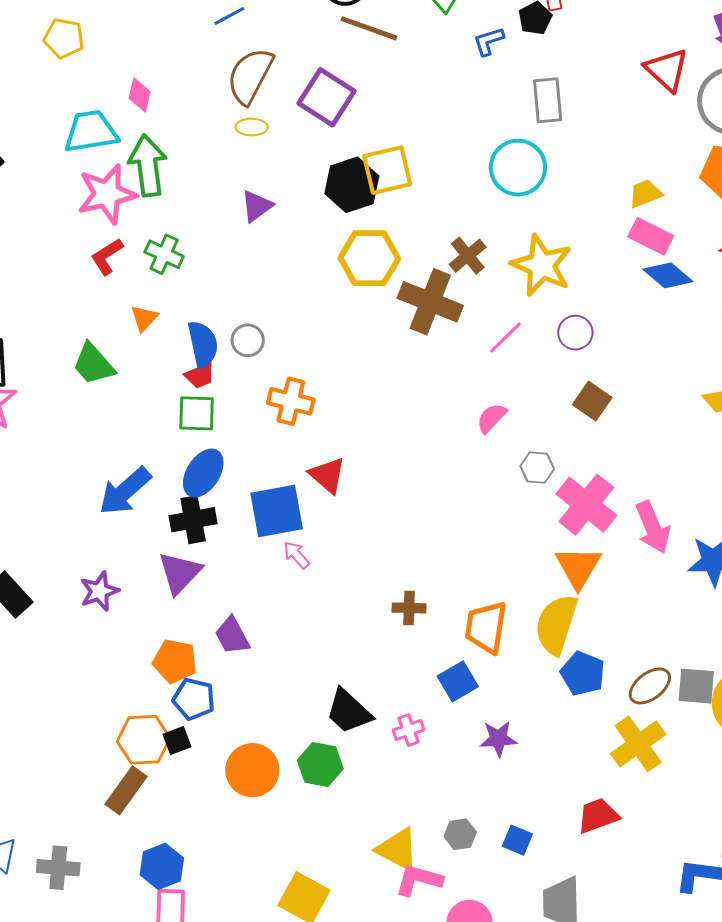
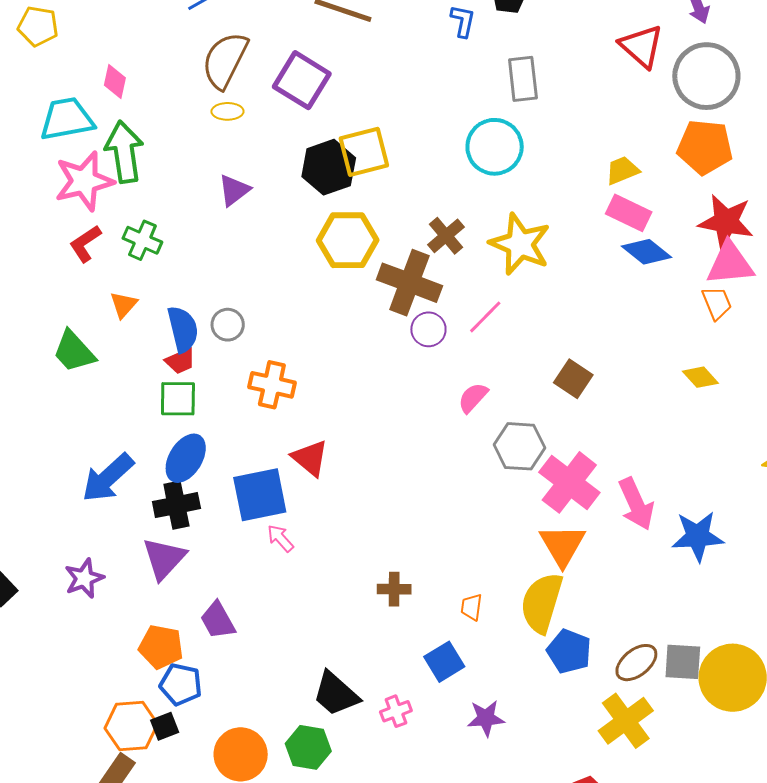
blue L-shape: (489, 41) -> (463, 21), turned 120
purple circle: (575, 333) -> (428, 329), moved
gray hexagon: (537, 468) -> (520, 446), size x1.5
orange trapezoid: (486, 627) -> (472, 607), size x0.5

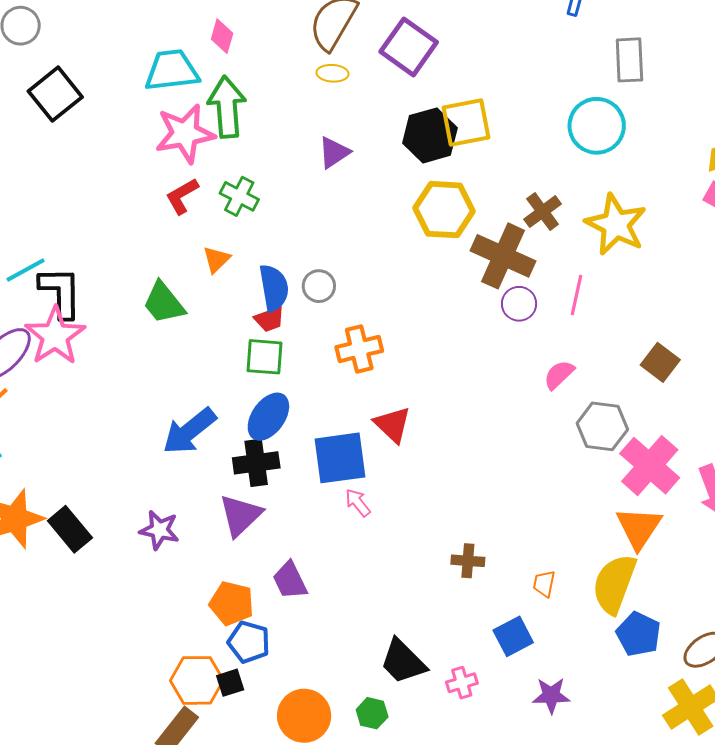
pink line: (485, 317) -> (576, 295), turned -36
orange cross: (272, 385) -> (359, 349), turned -30
purple star: (84, 578) -> (159, 530), turned 30
green hexagon: (308, 747) -> (372, 713), size x0.7

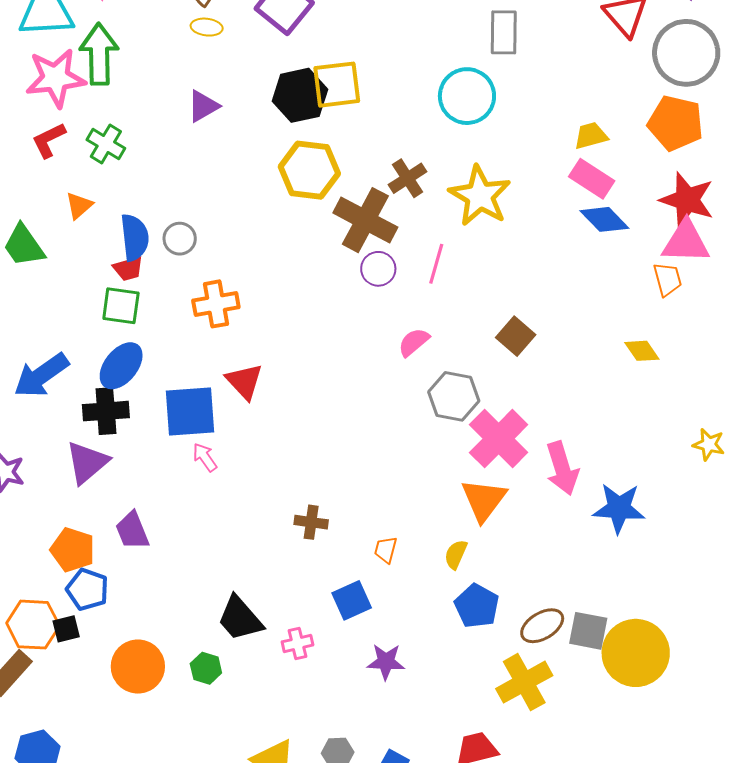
yellow semicircle: (614, 584) -> (456, 554), size x0.5

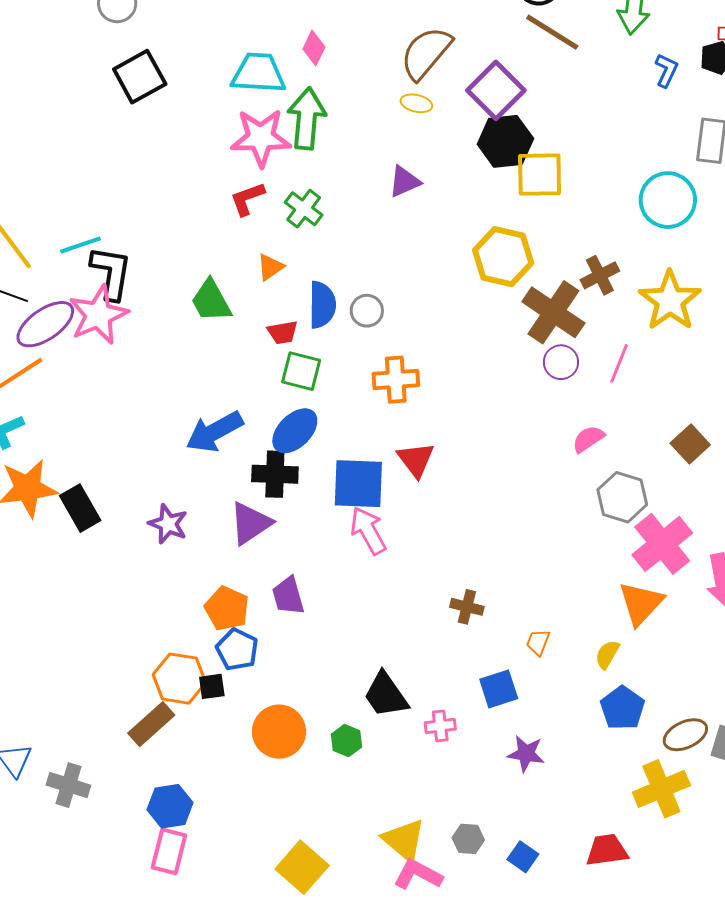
black hexagon: (300, 95) -> (505, 141), moved
red trapezoid: (128, 269) -> (283, 332), moved
pink arrow: (205, 457) -> (368, 531), size x1.6

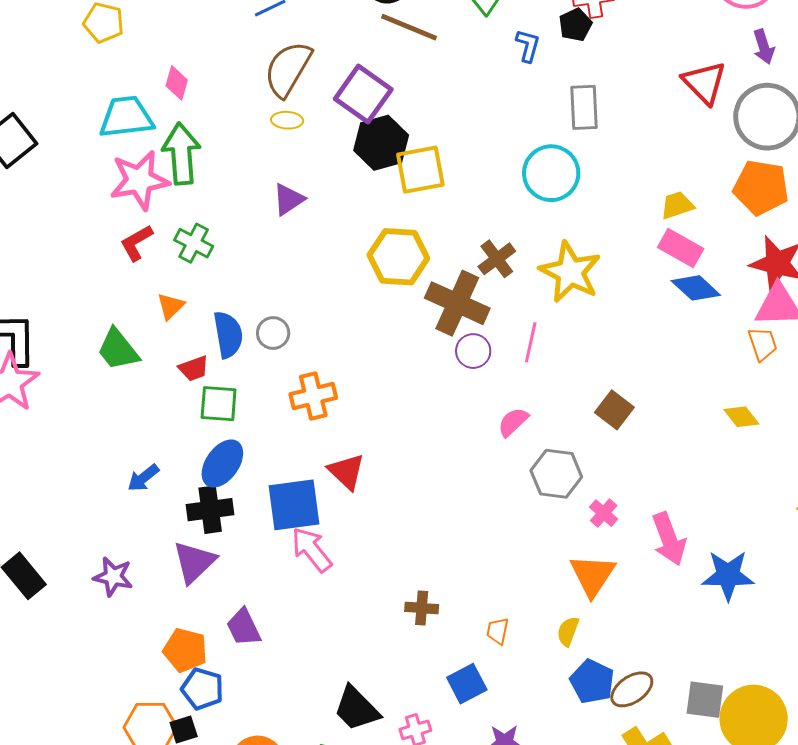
blue arrow: (214, 432) -> (143, 478), size x0.6
pink cross: (662, 544) -> (604, 513), size x0.5
brown ellipse: (685, 735) -> (632, 689), moved

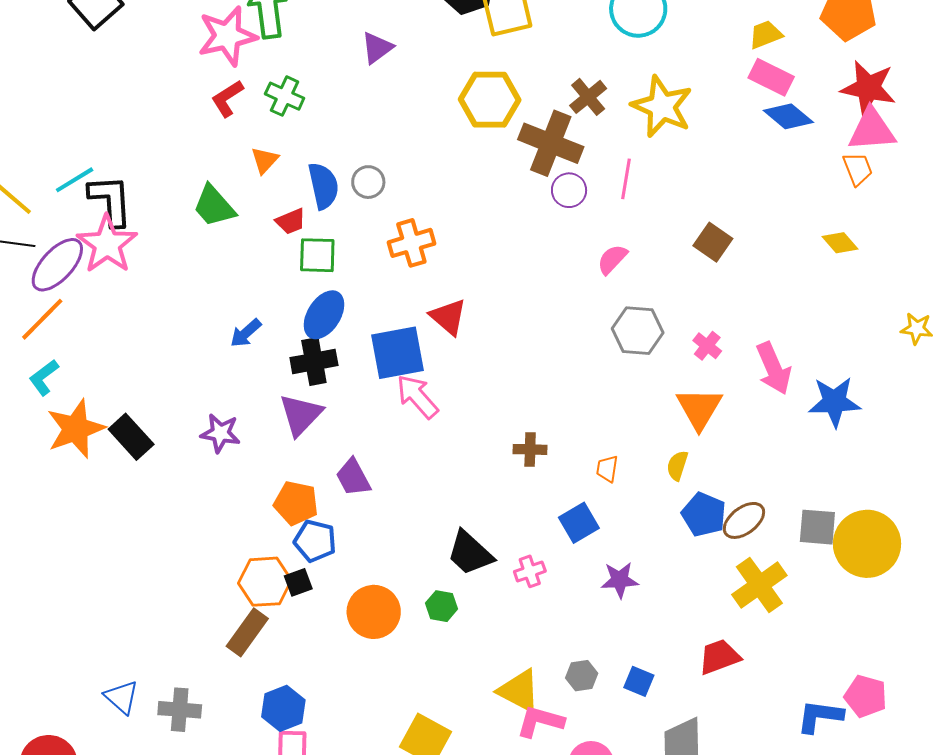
gray hexagon: (556, 474) -> (638, 331), moved

